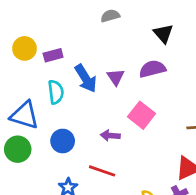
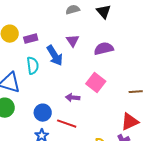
black triangle: (163, 33) -> (104, 12), moved
purple triangle: (116, 77) -> (73, 41), moved
blue circle: (63, 141) -> (43, 113), moved

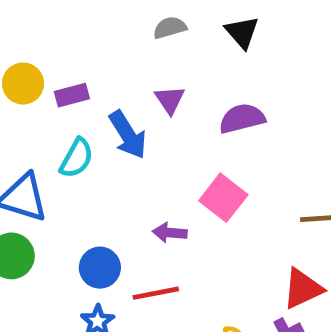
cyan semicircle: (33, 66) -> (77, 158), turned 36
red line: (67, 124) -> (156, 293), turned -30

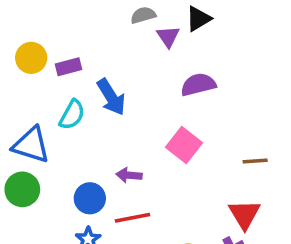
black triangle: (242, 32) -> (198, 19), turned 40
purple triangle: (170, 100) -> (168, 37), moved
purple arrow: (170, 233) -> (129, 175), moved
red triangle: (303, 289) -> (244, 214), turned -36

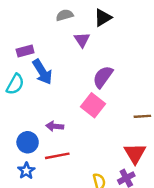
purple triangle: (168, 37) -> (82, 40), moved
purple rectangle: (68, 67) -> (25, 51), moved
purple semicircle: (198, 85) -> (103, 77), moved, turned -40

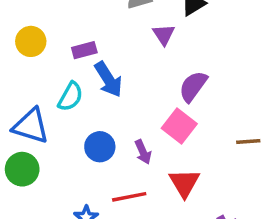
purple arrow: (55, 126) -> (143, 152), moved, turned -119
blue circle: (28, 142) -> (100, 147), moved
red triangle: (135, 153) -> (184, 183), moved

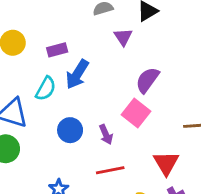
blue arrow: (108, 79) -> (77, 74), turned 64
red triangle: (184, 183) -> (166, 163), moved
red line: (129, 197) -> (110, 170), moved

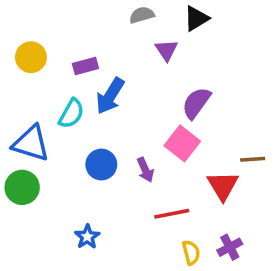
red triangle: (166, 163) -> (223, 186), moved
red line: (110, 170) -> (172, 214), moved

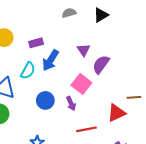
purple triangle: (166, 50) -> (83, 50), moved
pink square: (182, 143) -> (81, 84), moved
red triangle: (223, 186) -> (116, 113), turned 36

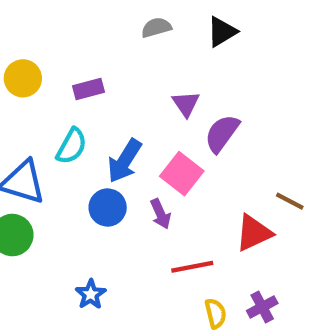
blue arrow: (50, 60) -> (125, 161), moved
brown line: (134, 97) -> (290, 201), turned 32

